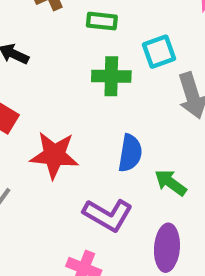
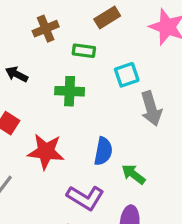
green cross: (111, 76) -> (70, 91), moved

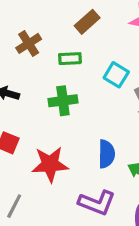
cyan square: (127, 75) -> (116, 75), turned -30

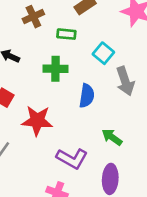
blue semicircle: (106, 154) -> (87, 96), moved

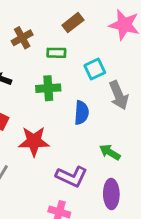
cyan square: (103, 53) -> (95, 69), turned 30

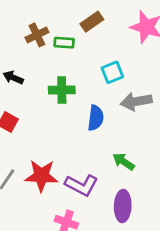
green rectangle: (56, 53) -> (64, 43), moved
gray arrow: (119, 95) -> (136, 101), turned 100
red star: (34, 141) -> (41, 176), moved

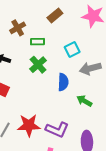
green rectangle: (64, 43) -> (38, 42), moved
green cross: (62, 90) -> (38, 65), turned -36
green arrow: (124, 162) -> (84, 101), moved

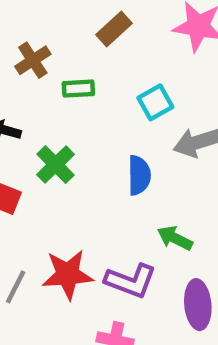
green cross: (38, 65) -> (56, 165), moved
green arrow: (84, 101) -> (175, 238), moved

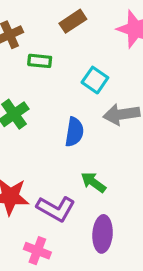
cyan square: (155, 102) -> (95, 80), turned -35

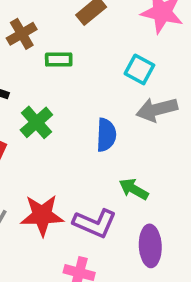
cyan square: (95, 80) -> (139, 69), moved

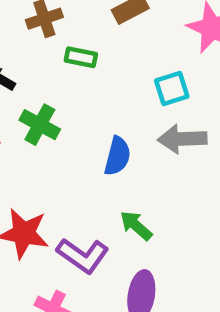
cyan square: (139, 69) -> (172, 89), turned 32
green cross: (36, 122) -> (40, 125), turned -32

